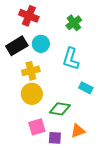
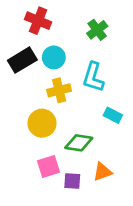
yellow cross: (31, 71) -> (59, 90), moved

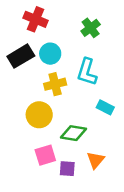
orange triangle: (102, 172) -> (95, 160), turned -30

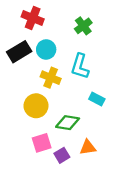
yellow cross: (55, 84) -> (51, 78), turned 36
orange triangle: (95, 160) -> (88, 147), turned 42
purple square: (67, 169) -> (62, 155), turned -35

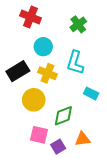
black rectangle: (19, 52) -> (18, 71), moved
green diamond: (68, 123) -> (63, 116), turned -30
pink square: (42, 143) -> (39, 135), turned 30

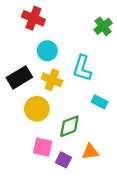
green cross: (78, 24) -> (103, 26), moved
purple square: (58, 147) -> (64, 160), turned -32

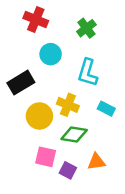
green cross: (103, 26) -> (86, 28), moved
yellow cross: (52, 80) -> (68, 105), moved
green diamond: (69, 126) -> (74, 135), turned 30

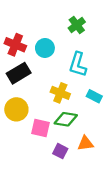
red cross: (36, 19) -> (15, 45), moved
yellow circle: (39, 116) -> (16, 109), moved
pink square: (46, 157) -> (41, 128), moved

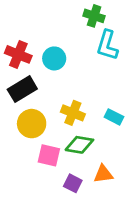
green cross: (77, 25) -> (94, 16), moved, turned -35
cyan L-shape: (78, 64) -> (107, 45), moved
yellow circle: (16, 109) -> (32, 124), moved

